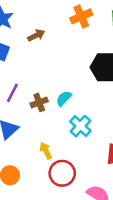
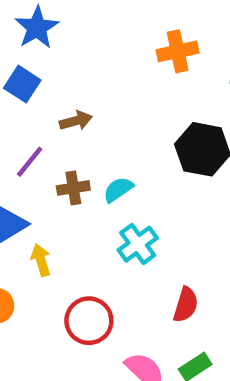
brown arrow: (36, 35) -> (76, 121), moved
yellow arrow: (46, 151) -> (41, 260), moved

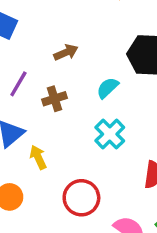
brown arrow: (76, 121) -> (66, 52), moved
cyan semicircle: (118, 190) -> (107, 88), moved

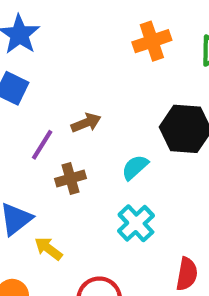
purple line: (18, 84) -> (42, 145), moved
yellow arrow: (38, 157) -> (48, 249), turned -30

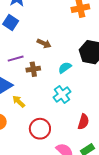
brown arrow: (86, 123) -> (44, 43), turned 40
purple line: (42, 145) -> (16, 59), moved, turned 35

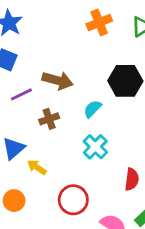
brown arrow: (44, 43) -> (58, 80), size x1.5
purple line: (16, 59) -> (21, 94), moved

